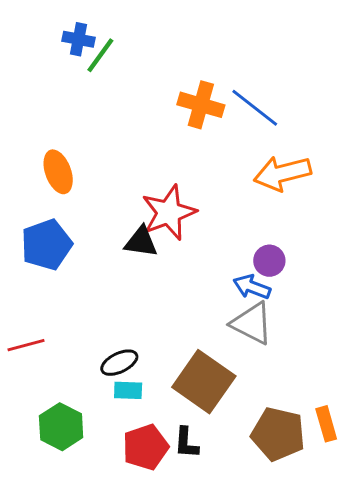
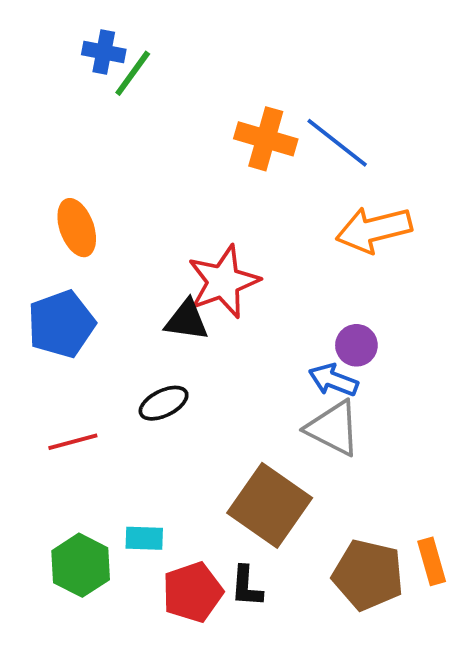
red line: (26, 345) -> (73, 442), moved
black ellipse: (119, 363) -> (164, 403), moved
cyan rectangle: (128, 390) -> (144, 538), moved

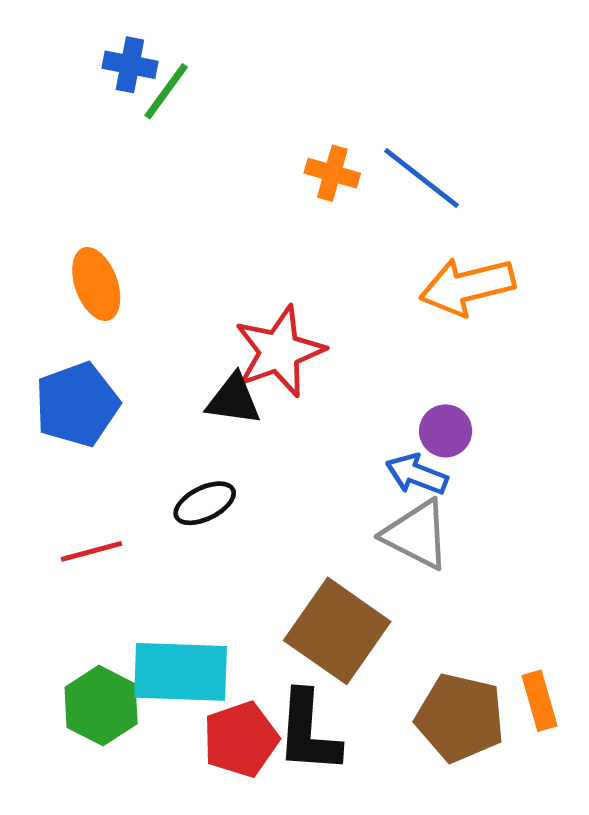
orange cross: (266, 139) -> (332, 173), size x0.7
cyan rectangle: (144, 538) -> (181, 672), size x2.0
black L-shape: (246, 586) -> (308, 732), size x1.6

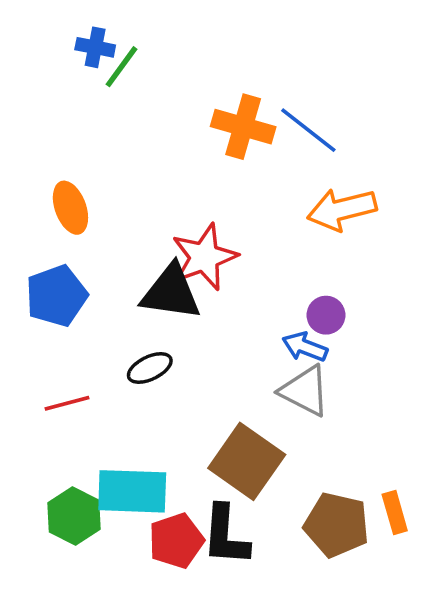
orange cross: (332, 173) -> (243, 127), size x1.6
black triangle: (234, 400) -> (171, 292), size x1.5

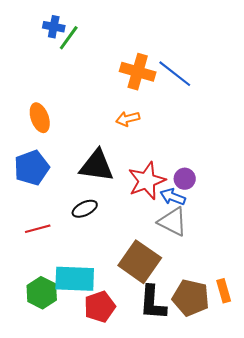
orange arrow: (342, 209) -> (128, 119), moved, size x0.6
red star: (204, 257) -> (147, 181), moved
black L-shape: (226, 535) -> (153, 303), moved

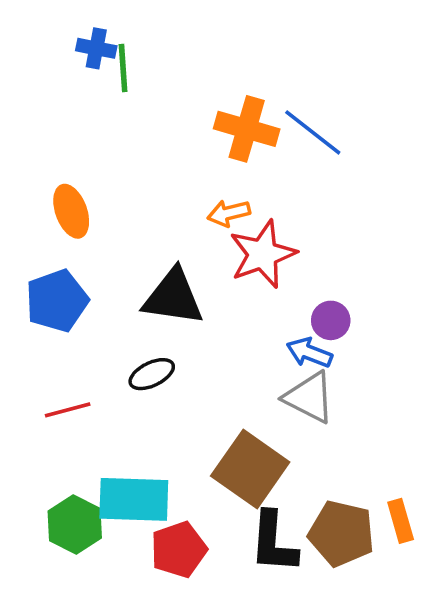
green line: (69, 38) -> (123, 68), turned -40
red star: (147, 181) -> (263, 254), moved

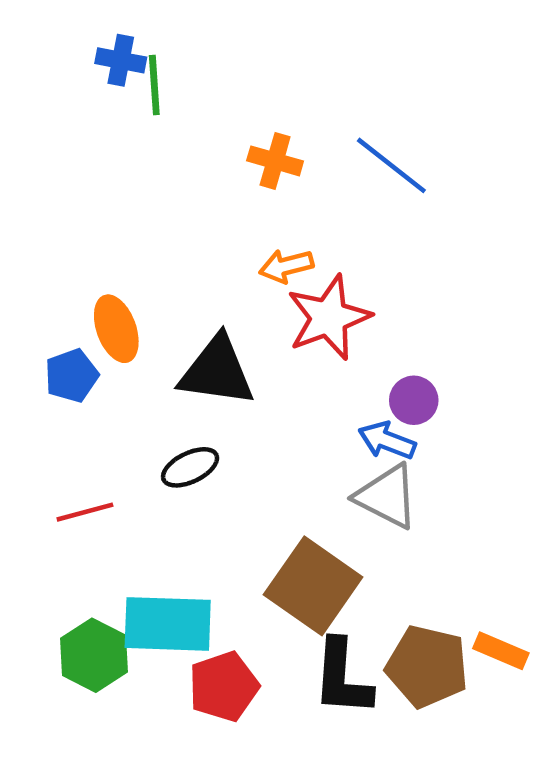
orange cross: (247, 129) -> (275, 161), moved, size x0.7
orange ellipse: (71, 211) -> (116, 329), moved
blue pentagon: (57, 301) -> (72, 376), size x0.7
orange rectangle: (401, 521) -> (501, 651), turned -51

